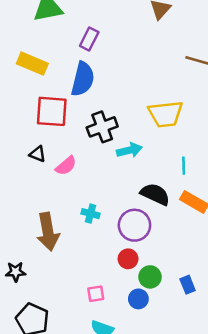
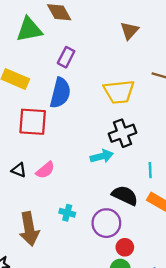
yellow trapezoid: (166, 114) -> (119, 92), moved
black cross: (102, 127) -> (123, 133), moved
black triangle: (38, 154) -> (19, 170), moved
red circle: (128, 259) -> (125, 247), moved

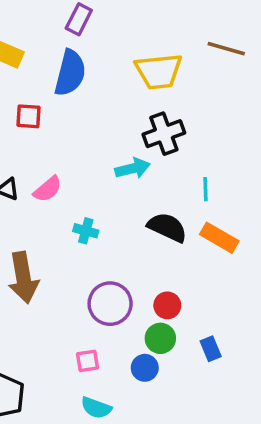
red square: (33, 122) -> (29, 116), size x0.6
cyan cross: (67, 213) -> (86, 231), moved
purple circle: (106, 223) -> (110, 304), moved

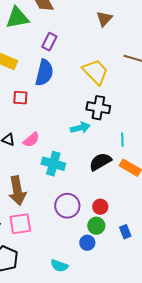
yellow trapezoid: (159, 71) -> (95, 72), turned -128
black cross: (164, 134) -> (98, 108), turned 30
black semicircle: (167, 227) -> (100, 162), turned -55
cyan cross: (86, 231) -> (53, 164), size x1.6
pink square: (87, 361) -> (20, 224), moved, size x1.6

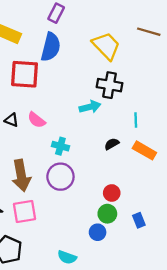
red square: (20, 98) -> (25, 74), size x1.8
pink semicircle: (31, 140) -> (37, 120), turned 78
black semicircle: (100, 162) -> (112, 144), size x0.6
cyan cross: (53, 164) -> (60, 146), size x0.7
purple circle: (67, 206) -> (60, 177), moved

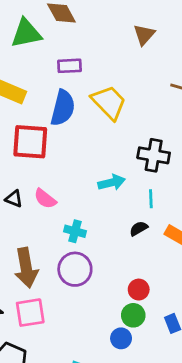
purple rectangle: (56, 13) -> (70, 66), turned 60
yellow trapezoid: (106, 46) -> (109, 102), moved
black cross: (110, 85) -> (154, 155), moved
cyan line: (136, 120) -> (151, 199), moved

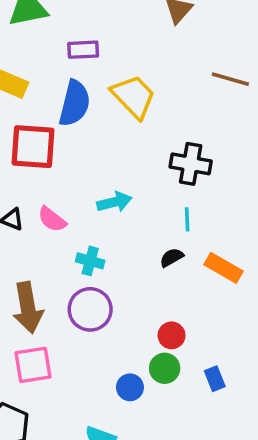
cyan arrow: (112, 182) -> (114, 202), moved
blue circle: (121, 338) -> (130, 387), moved

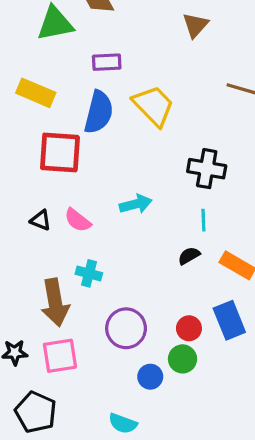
cyan cross: (90, 261) -> (89, 273), moved
purple circle: (90, 309) -> (126, 328), moved
blue rectangle: (215, 379) -> (229, 320), moved, size x1.6

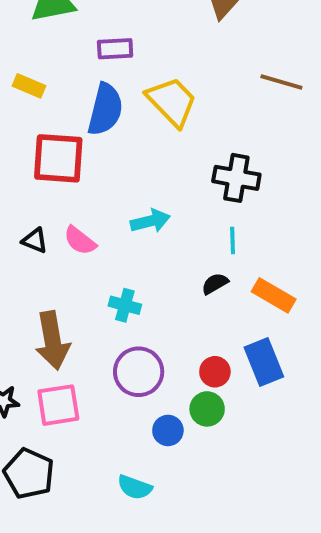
yellow rectangle: (36, 93) -> (29, 86), size x0.7
cyan cross: (89, 273) -> (125, 305), moved

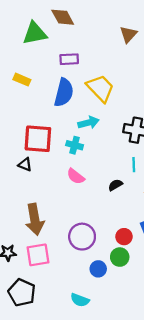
red square: (58, 158) -> (38, 139), moved
cyan arrow: (150, 221) -> (89, 123), moved
pink semicircle: (80, 241) -> (76, 176), moved
black semicircle: (215, 284) -> (115, 185), moved
cyan cross: (125, 305) -> (75, 145), moved

